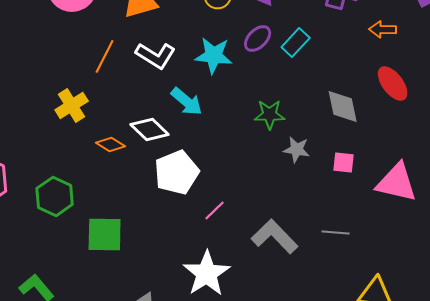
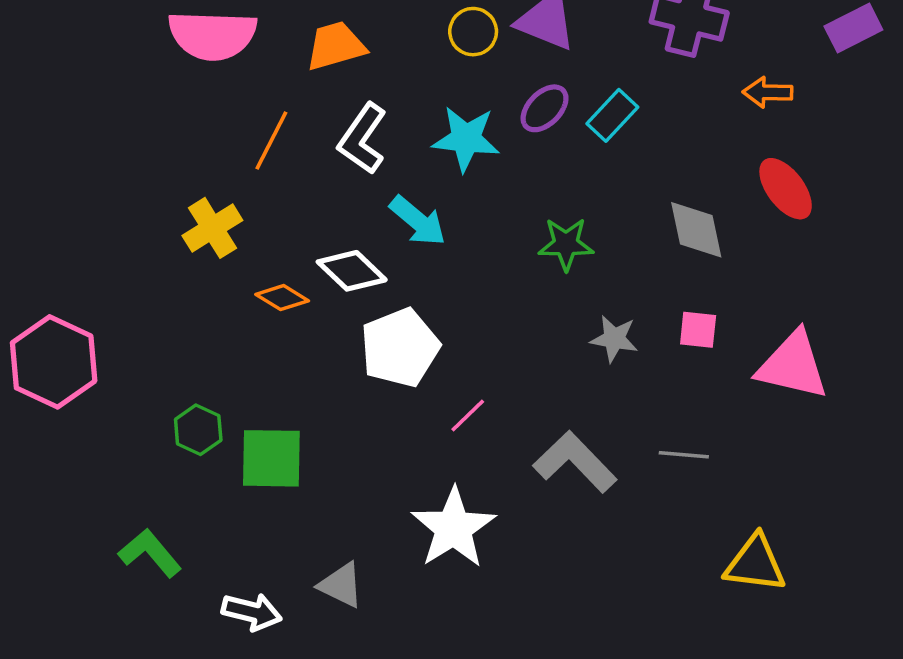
white L-shape: (156, 55) -> (362, 139), turned 93
gray star: (297, 149) -> (614, 339), moved
green hexagon: (55, 196) -> (198, 430), moved, size x0.7

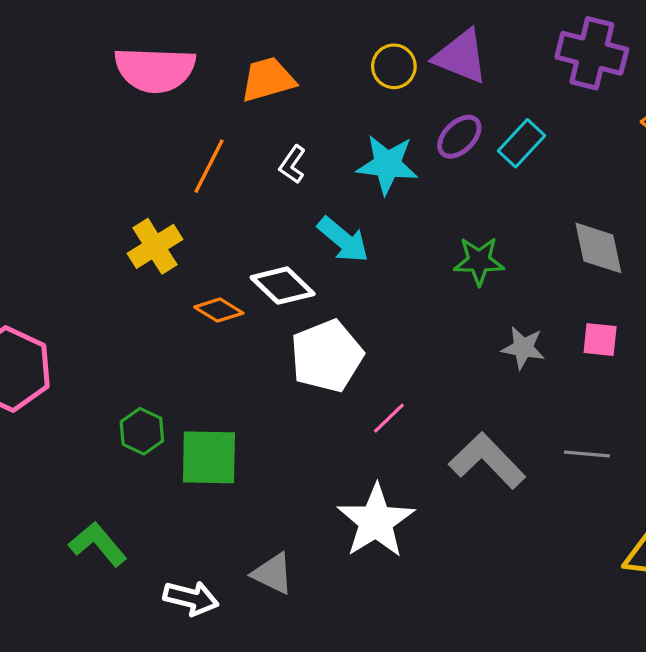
white L-shape: (362, 139) -> (292, 164), size x0.6

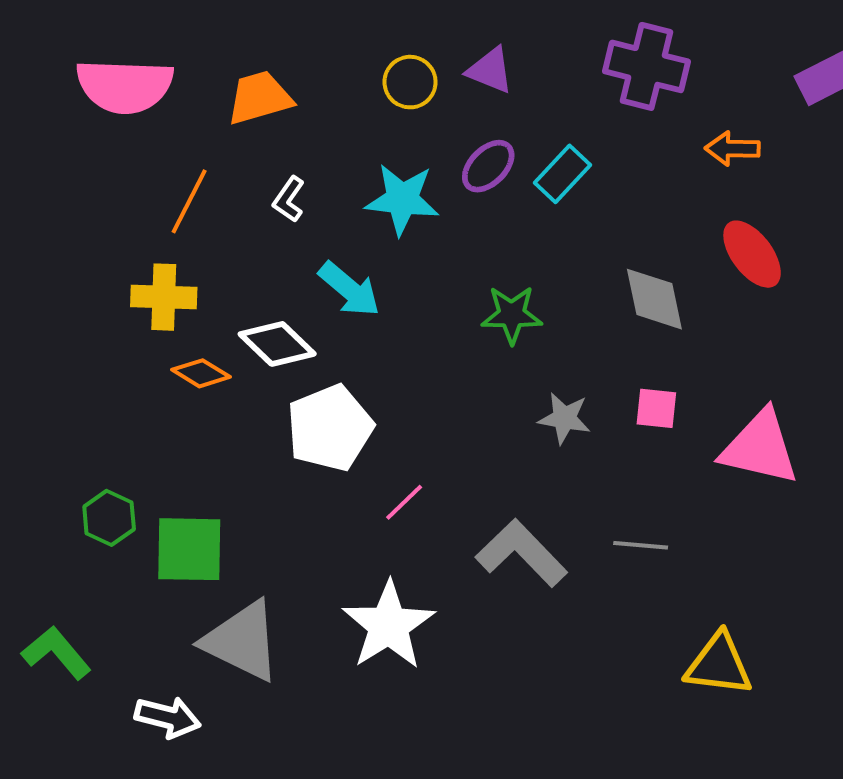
purple triangle: (461, 57) -> (490, 70), size x0.7
yellow cross: (155, 246) -> (164, 297), moved, turned 34
gray triangle: (273, 574) -> (242, 641), moved, size x1.6

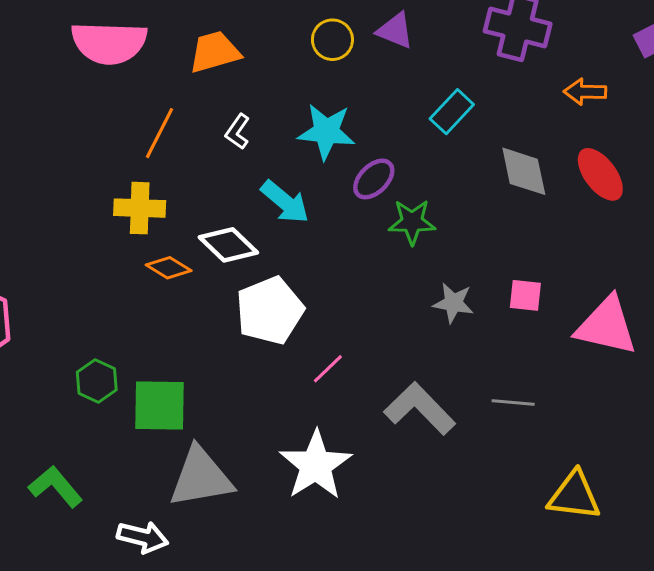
purple ellipse: (488, 166) -> (374, 179), moved
gray diamond: (654, 299) -> (524, 171), moved
gray triangle: (242, 641) -> (201, 477), turned -36

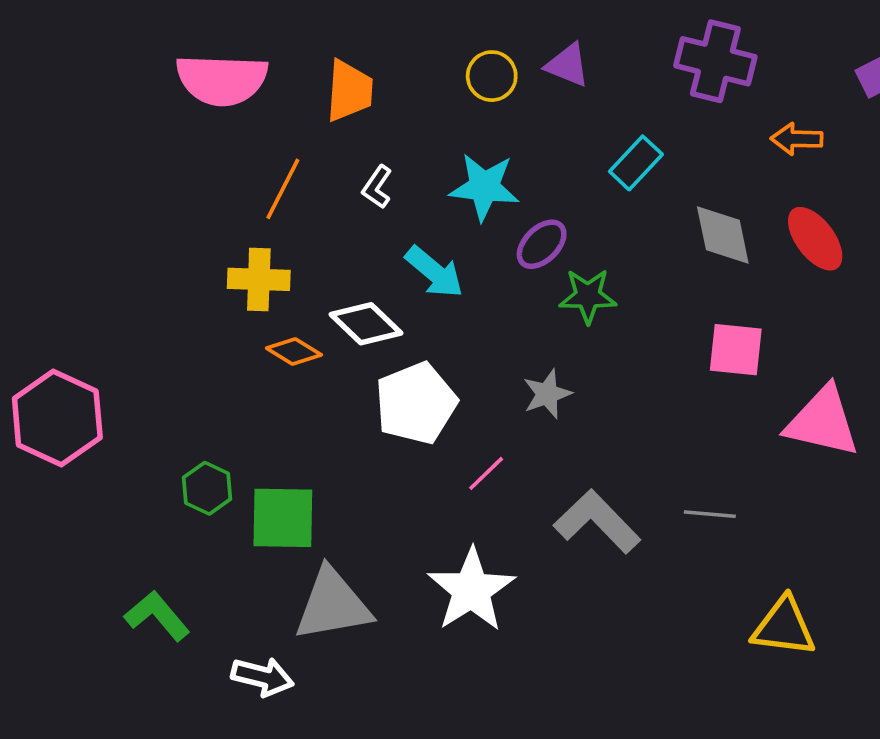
orange trapezoid: (215, 52) -> (349, 91), turned 110
pink square: (525, 295) -> (736, 350), moved, size x1.4
gray star: (453, 303) -> (547, 394), moved, turned -30

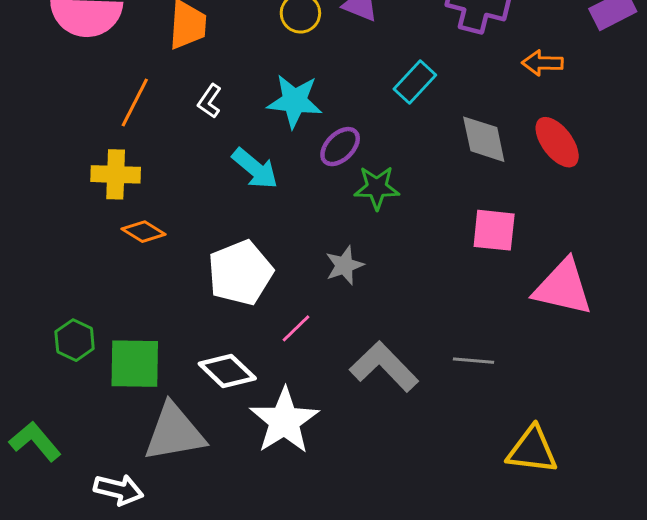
white diamond: (366, 324) -> (227, 371), moved

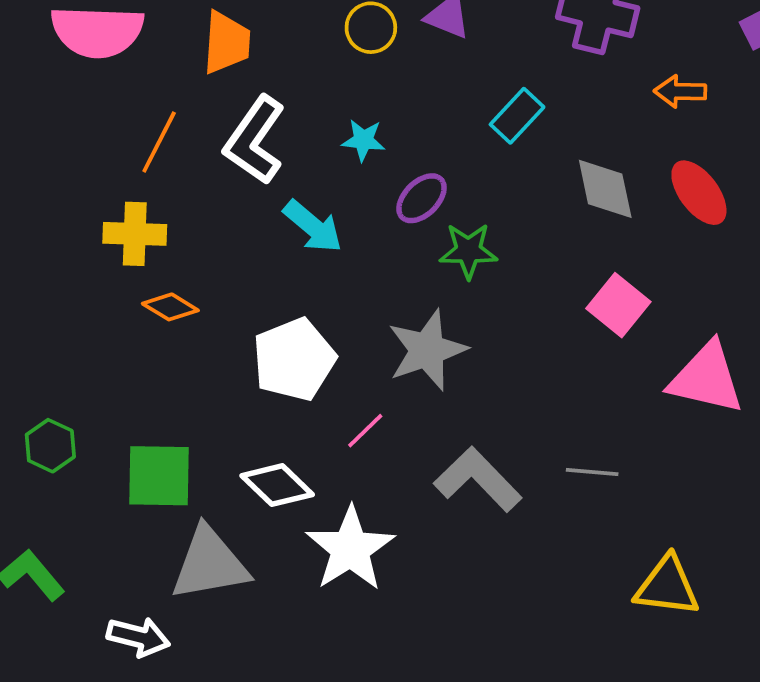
white L-shape: (210, 101) -> (255, 140), size x2.0
cyan star: (295, 101) -> (363, 140), size x0.6
pink square: (494, 230) -> (618, 305), turned 33
gray star: (344, 265) -> (427, 350), size x1.6
green hexagon: (75, 340) -> (50, 446), moved

